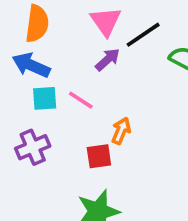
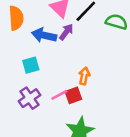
blue arrow: (31, 65) -> (44, 35), moved
pink line: (81, 100) -> (59, 95), moved, turned -49

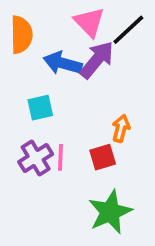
purple arrow: (66, 32) -> (97, 60), size x1.5
pink line: (59, 95) -> (61, 157), moved, turned -63

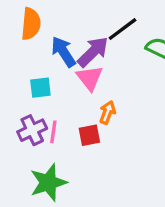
pink triangle: (89, 22) -> (90, 78), moved
blue arrow: (63, 63) -> (63, 52), turned 36
green star: (110, 212) -> (48, 183), moved

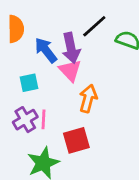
purple arrow: (93, 52) -> (71, 48), turned 128
orange arrow: (107, 112) -> (88, 98), size x1.4
red square: (89, 135) -> (76, 140), moved, size x1.4

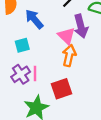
purple arrow: (71, 48) -> (81, 26), moved
pink triangle: (70, 71) -> (66, 36), moved

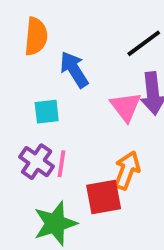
orange arrow: (69, 56) -> (127, 170), moved
purple cross: (21, 74) -> (37, 162), turned -30

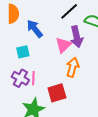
pink triangle: (126, 107) -> (63, 45), turned 30
orange arrow: (127, 170) -> (73, 67), moved

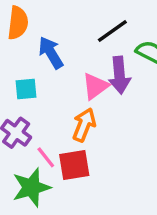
orange arrow: (73, 67) -> (84, 125), moved
pink line: (33, 78) -> (46, 157), moved, turned -48

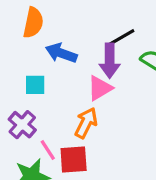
blue arrow: (51, 53) -> (61, 53), turned -44
purple arrow: (119, 75) -> (110, 61), moved

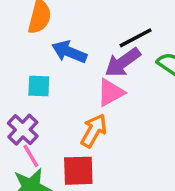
purple arrow: (110, 61) -> (123, 62), turned 52
pink line: (48, 150) -> (31, 156), moved

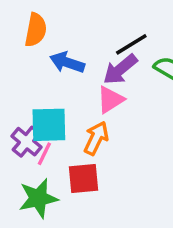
cyan square: (39, 86) -> (49, 125), moved, size x1.6
pink line: (31, 156) -> (44, 154), moved, turned 60

